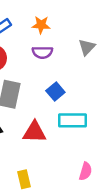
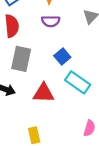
cyan rectangle: (72, 120) -> (78, 82), turned 35

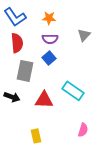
blue square: (62, 57) -> (49, 58), moved

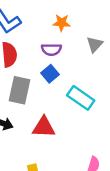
orange star: (49, 18) -> (62, 23), moved
cyan rectangle: (73, 91) -> (81, 98), moved

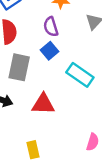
purple semicircle: (51, 49) -> (51, 27), turned 72

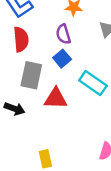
red triangle: (43, 104) -> (56, 98), moved

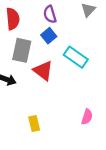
red triangle: (56, 98) -> (43, 71), turned 35

